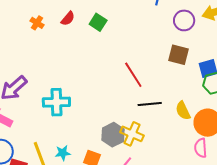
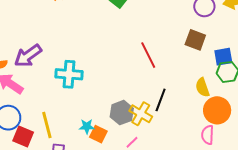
black line: (150, 104) -> (161, 100), moved, turned -70
yellow semicircle: (183, 111) -> (202, 87), moved
cyan star: (63, 153) -> (87, 126), moved

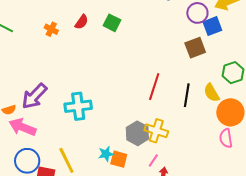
brown square: (195, 40) -> (195, 48), turned -30
red line: (148, 55) -> (154, 87), moved, turned 56
blue square: (223, 57) -> (212, 26), moved
black line: (161, 100) -> (187, 95), moved

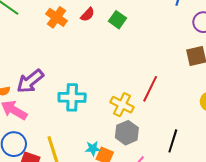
orange cross: (51, 29) -> (56, 17), size x1.5
black line: (187, 95) -> (173, 141), moved
yellow cross: (156, 131) -> (122, 105), moved

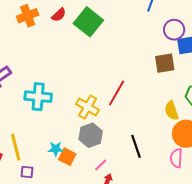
orange cross: (56, 17) -> (28, 16), turned 30
green square: (117, 20) -> (88, 22), size x1.6
black line: (173, 141) -> (136, 146), turned -40

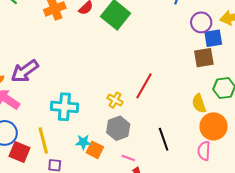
brown square: (165, 63) -> (204, 58), moved
cyan cross: (38, 97) -> (64, 107), moved
yellow cross: (88, 107) -> (115, 100), size x0.7
pink line: (101, 165) -> (128, 158), turned 64

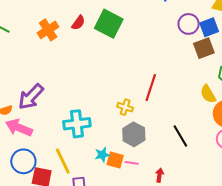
purple circle: (201, 22) -> (189, 24), moved
pink line: (128, 158) -> (132, 163), moved

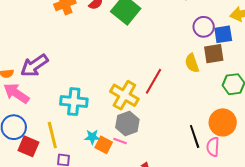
yellow semicircle: (208, 94) -> (192, 63), moved
yellow cross: (125, 107) -> (124, 95), size x1.8
black line: (180, 136) -> (195, 136), moved
pink line: (132, 163) -> (120, 141), moved

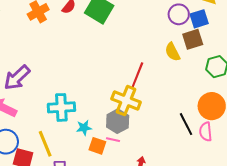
yellow cross: (124, 95) -> (126, 101), moved
cyan star: (92, 137) -> (84, 128), moved

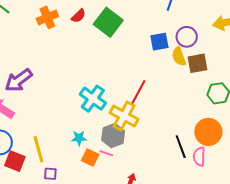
blue square: (199, 19) -> (159, 42), moved
yellow semicircle: (173, 52) -> (179, 56), moved
cyan cross: (61, 107) -> (93, 99), moved, turned 32

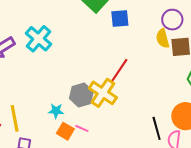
blue square: (159, 42) -> (120, 19), moved
cyan cross: (93, 99) -> (38, 39), moved
gray hexagon: (113, 136) -> (81, 95), moved

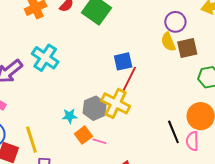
blue square: (120, 19) -> (123, 61), moved
cyan star: (56, 111) -> (70, 116), moved
orange square: (65, 131) -> (83, 135), moved, turned 30

